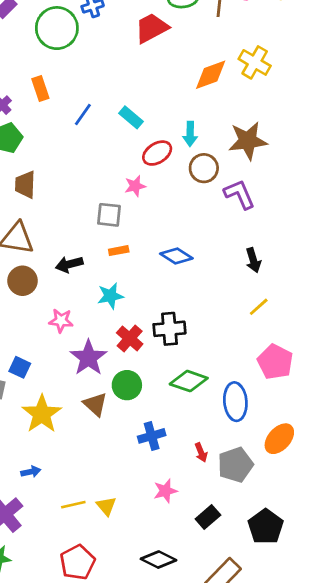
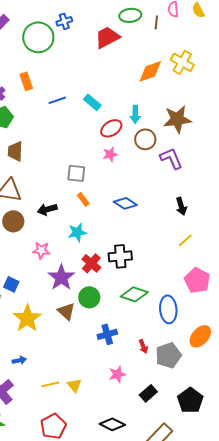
blue line: (83, 115) -> (57, 100), turned 36
pink star: (135, 186) -> (110, 154), moved
orange rectangle: (119, 251) -> (83, 199), turned 64

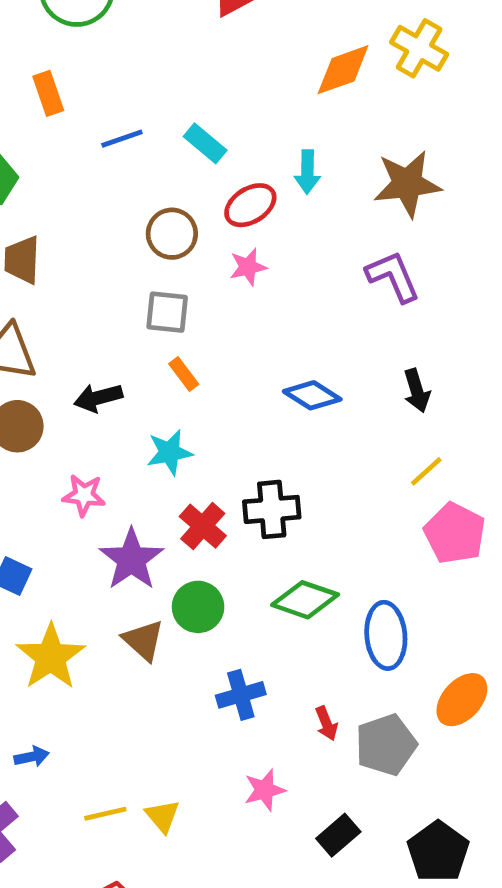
brown circle: (145, 139) -> (172, 234), moved
blue diamond: (125, 203) -> (312, 395), moved
pink pentagon: (197, 280) -> (455, 533), moved

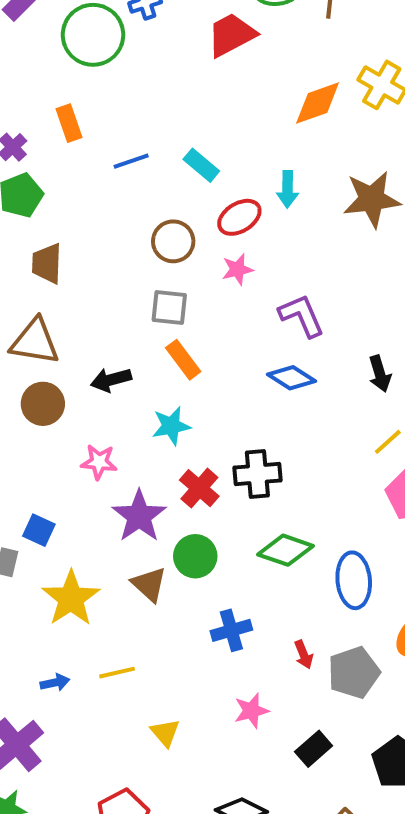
purple L-shape: (393, 276) -> (302, 316), moved
orange rectangle: (184, 374) -> (183, 360), size x1.4
yellow line: (105, 814) -> (117, 673), moved

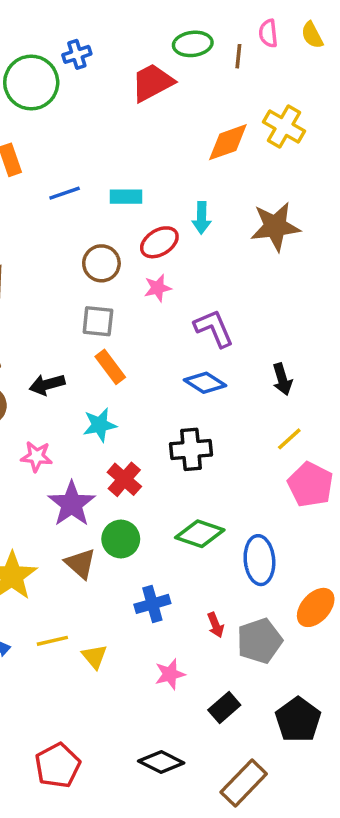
cyan rectangle: (201, 165) -> (126, 197), turned -40
black cross: (257, 474) -> (191, 449), moved
yellow triangle: (165, 733) -> (94, 657), moved

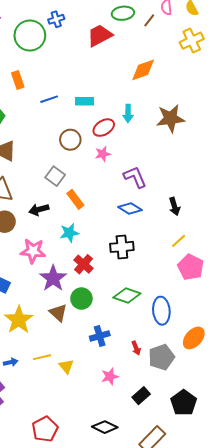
brown line: (238, 56) -> (149, 20), turned 32
yellow cross: (284, 126) -> (192, 41), moved, turned 35
gray square: (98, 321) -> (55, 176), moved, turned 30
pink star: (36, 456) -> (33, 251), size x1.4

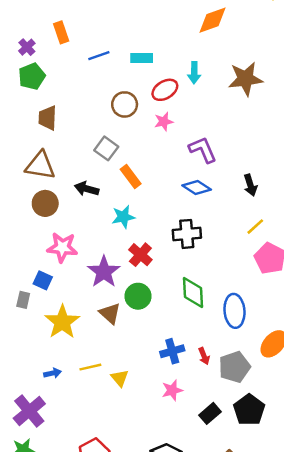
black arrow: (39, 210) -> (87, 189), turned 30
pink star: (33, 251) -> (62, 247), moved
green diamond: (127, 295) -> (193, 293), turned 68
blue cross: (100, 336) -> (172, 351), moved
black pentagon: (184, 403) -> (249, 410), moved

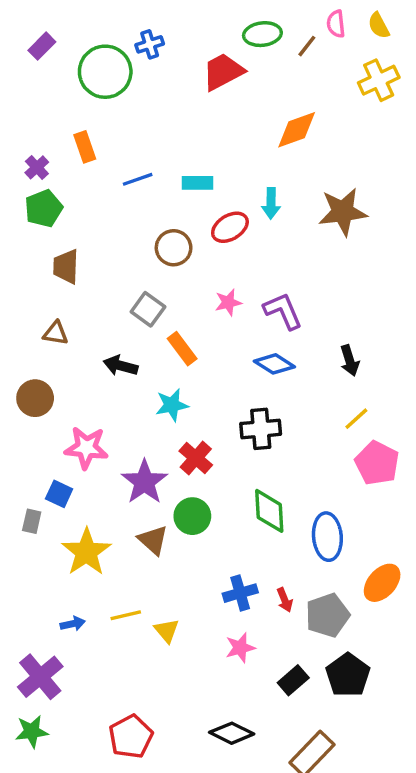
pink star: (164, 122) -> (228, 302), moved
brown triangle: (40, 166) -> (56, 333), size x0.6
brown circle: (45, 203) -> (35, 398), moved

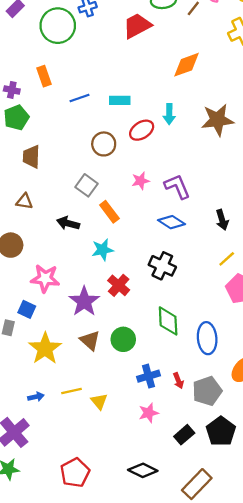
purple cross: (37, 167) -> (12, 90), turned -35
black cross: (261, 429) -> (162, 266), turned 30
green circle: (192, 516) -> (123, 339), moved

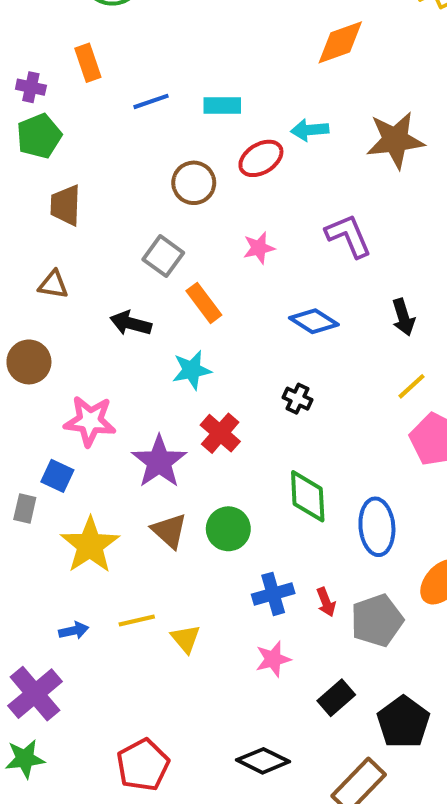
cyan arrow: (169, 114) -> (310, 130), turned 84
purple L-shape: (177, 186) -> (348, 236), moved
black cross: (162, 266) -> (298, 399), size x0.6
black pentagon: (221, 431) -> (403, 722), moved

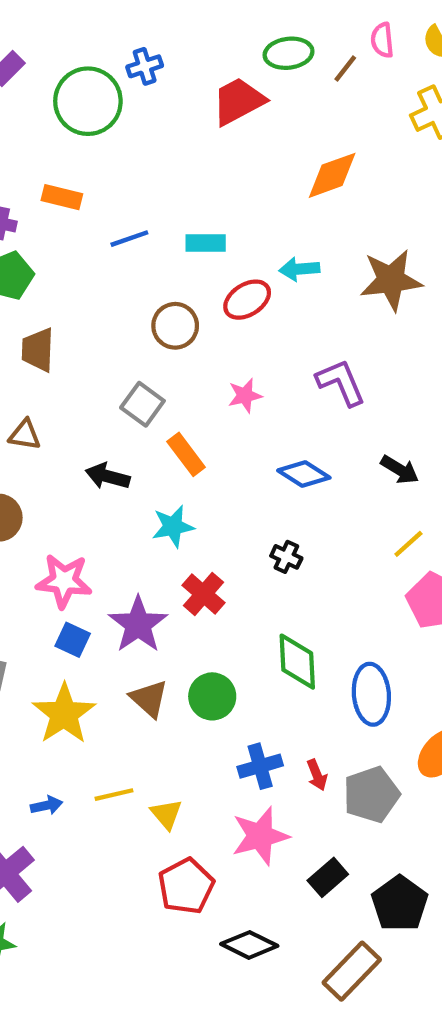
orange rectangle: (88, 63) -> (62, 197), turned -57
black arrow: (403, 317) -> (400, 470), turned -42
blue square: (57, 476) -> (73, 640), moved
pink star: (273, 659) -> (260, 836), size x1.5
red pentagon: (143, 765) -> (186, 886), moved

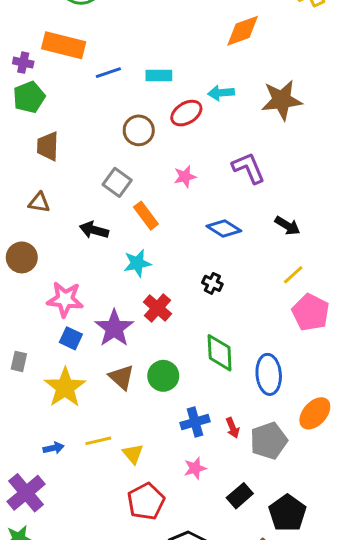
orange rectangle: (62, 197) -> (64, 45), size x1.6
pink star: (260, 836) -> (195, 468), size x0.6

